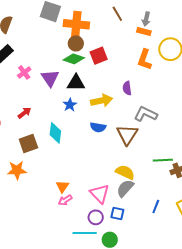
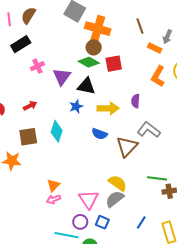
orange rectangle: (144, 31) -> (155, 48), moved

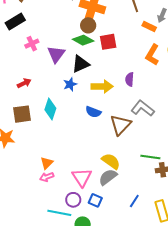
black triangle: (86, 86) -> (81, 64), turned -36

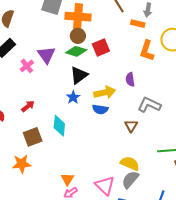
purple triangle: (56, 54) -> (46, 55), moved
blue semicircle: (93, 112) -> (100, 109), moved
brown triangle: (120, 125) -> (131, 126), size x0.6

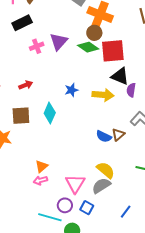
red square: (101, 48) -> (113, 51), size x1.4
black triangle: (79, 75) -> (120, 76), moved, turned 42
blue semicircle: (100, 109) -> (104, 136), moved

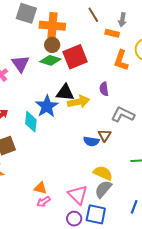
black triangle: (120, 76) -> (65, 93), moved
blue star: (71, 90) -> (47, 106), size x1.6
cyan diamond: (50, 113) -> (31, 122), moved
orange triangle: (42, 166) -> (40, 188), turned -48
blue square: (87, 208) -> (96, 214), size x1.5

